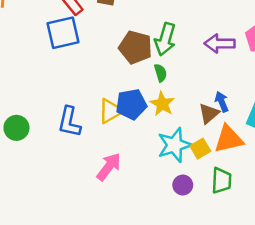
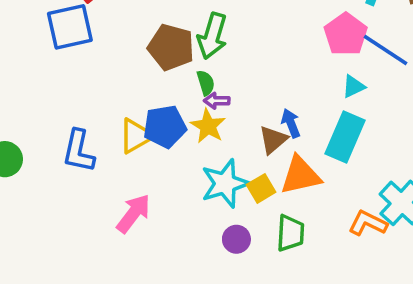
purple arrow: (220, 44) -> (217, 101), moved, size x0.6

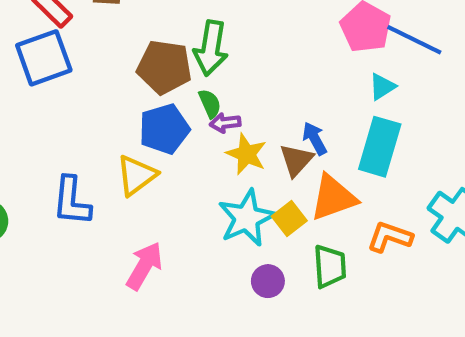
yellow star: (208, 126) -> (246, 154), moved
blue pentagon: (165, 127) -> (164, 129), moved
orange L-shape: (368, 223) -> (390, 237), moved

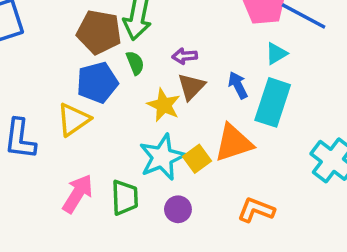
purple arrow: (225, 123) -> (185, 56), moved
blue arrow: (315, 138) -> (238, 85), moved
brown triangle: (296, 160) -> (191, 87), moved
orange L-shape: (390, 237) -> (256, 210), moved
green trapezoid: (330, 266) -> (125, 197), moved

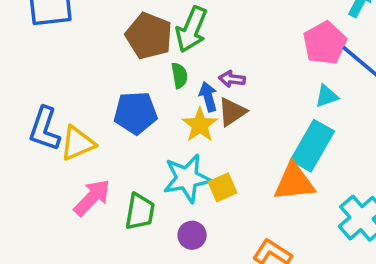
blue pentagon: (97, 82) -> (135, 113), moved
blue arrow: (238, 85) -> (208, 97), moved
yellow triangle: (73, 120) -> (78, 143), moved
orange triangle: (234, 143) -> (294, 182), moved

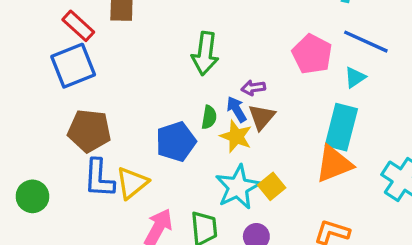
brown pentagon: (149, 36) -> (89, 131), moved
pink pentagon: (325, 43) -> (312, 54), moved
green semicircle: (179, 75) -> (209, 117), moved, turned 35
cyan triangle: (327, 96) -> (355, 77), moved

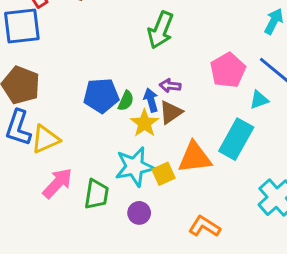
green arrow: (205, 54) -> (161, 30), moved
blue pentagon: (176, 142) -> (101, 96), moved
orange triangle: (334, 164) -> (195, 157), moved

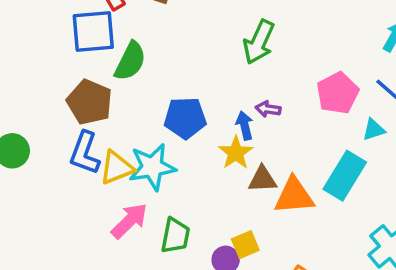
green semicircle: (126, 101) -> (130, 61), moved, size x1.6
brown triangle: (171, 112) -> (263, 179), moved, turned 30
cyan star: (135, 167) -> (152, 167), moved
yellow square: (163, 174) -> (245, 245), moved

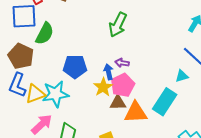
pink pentagon: (338, 93) -> (123, 85), moved

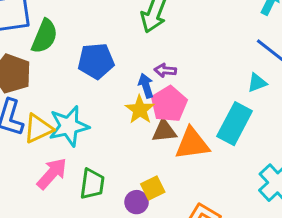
blue pentagon: (75, 67) -> (96, 61), moved

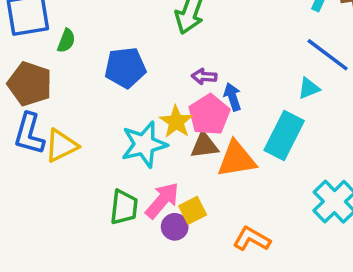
green semicircle: (45, 36) -> (66, 41), size x0.6
blue arrow: (146, 86) -> (233, 97), moved
cyan star: (69, 126) -> (144, 144), moved
pink arrow: (52, 174) -> (162, 200), moved

